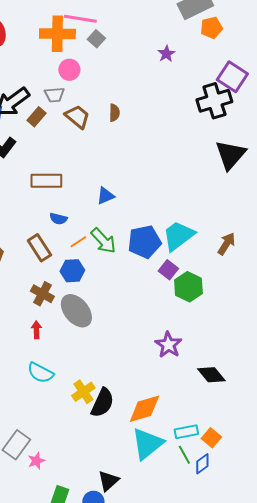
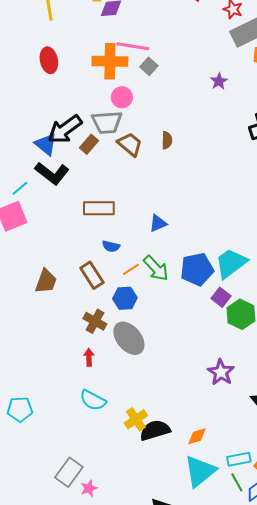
gray trapezoid: (54, 95) -> (107, 122), size x1.5
black semicircle: (102, 403) -> (155, 430), turned -132
orange diamond: (144, 409) -> (197, 436), size x0.6

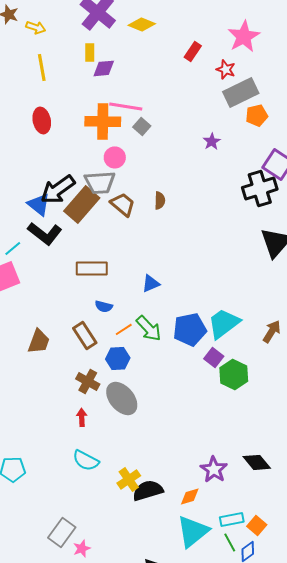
brown rectangle: (89, 144) -> (82, 204), size x1.8
purple star: (221, 372) -> (214, 469), moved

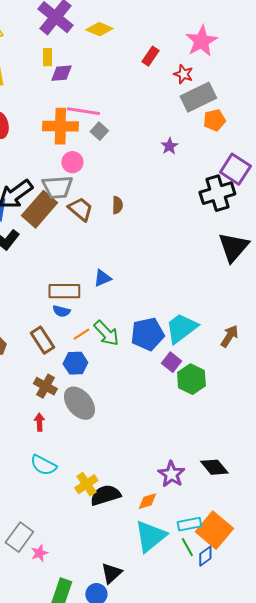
brown rectangle: (92, 268) -> (64, 291), moved
blue triangle: (151, 283) -> (102, 278), moved
orange square: (257, 525) -> (214, 530), size x1.8

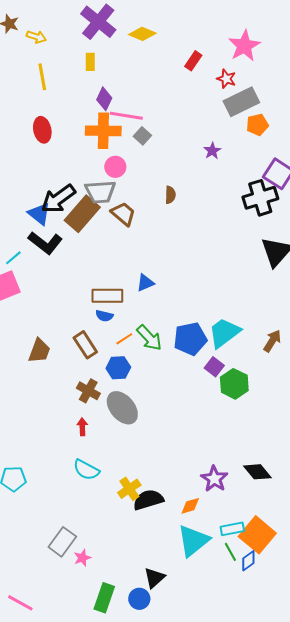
purple diamond: (61, 73) -> (104, 99), moved, turned -60
brown semicircle: (117, 205) -> (170, 195), moved

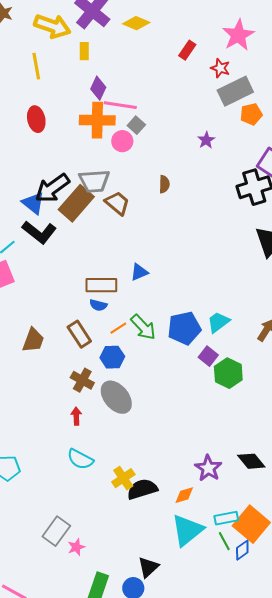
yellow arrow: (36, 37) -> (52, 26), moved, size x1.8
pink circle: (115, 167) -> (122, 141), moved
cyan trapezoid: (224, 333) -> (218, 322), size x0.7

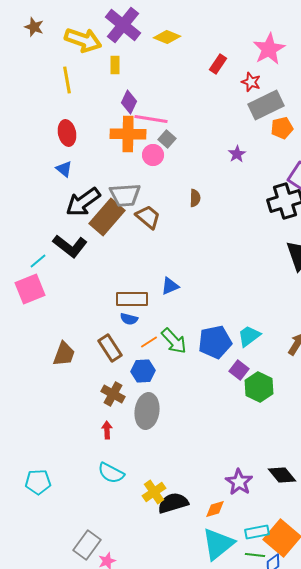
blue triangle: (33, 203) -> (64, 169), moved, size x0.7
gray ellipse: (116, 397) -> (147, 411), turned 48
green line: (224, 541) -> (255, 555), turned -54

